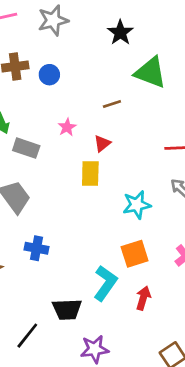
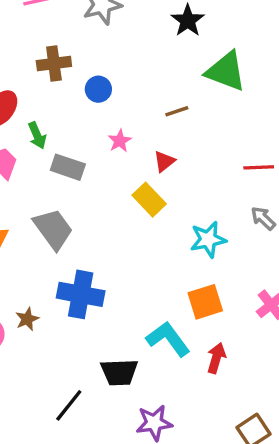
blue circle: (49, 75) -> (98, 89), moved
yellow rectangle: (90, 173) -> (149, 200), turned -45
blue cross: (36, 248) -> (81, 294), size x1.5
cyan L-shape: (105, 283) -> (168, 339), turned -72

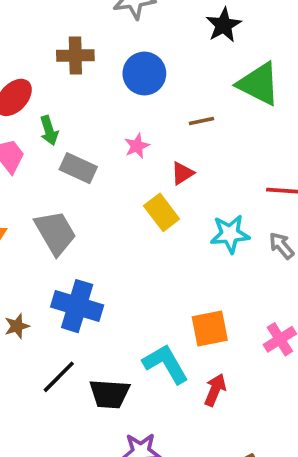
blue circle: (98, 89) -> (144, 74), moved, size x1.5
cyan star: (208, 239) -> (230, 234), moved
black line: (69, 405) -> (59, 377), moved

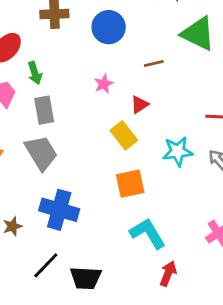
gray rectangle: (78, 168) -> (44, 110), moved, turned 56
orange square: (210, 328) -> (130, 184), moved
cyan L-shape: (166, 364) -> (148, 233), moved

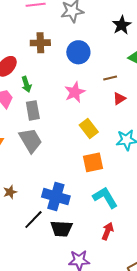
pink star: (104, 84) -> (75, 92), size x1.5
red triangle: (140, 105) -> (119, 98), moved
blue cross: (59, 210) -> (56, 197), moved
red arrow: (168, 274) -> (108, 231), moved

